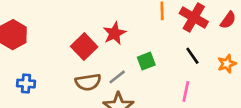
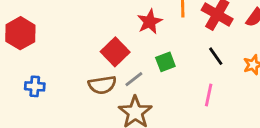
red star: (115, 33) -> (150, 22), moved
red square: (84, 47) -> (115, 52), moved

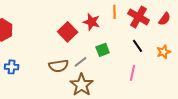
red star: (150, 22) -> (92, 22), turned -30
red square: (115, 52) -> (68, 32), moved

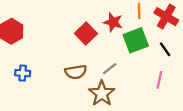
green square: (103, 50) -> (136, 40), moved, size x1.6
gray line: (81, 62) -> (110, 69), moved

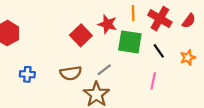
green square: (136, 40) -> (130, 42), turned 30
blue cross: (23, 73) -> (27, 74), moved

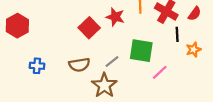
green square: (130, 42) -> (141, 51), moved
black line: (159, 51) -> (177, 34), moved, turned 32
pink line: (153, 81) -> (160, 72), turned 35

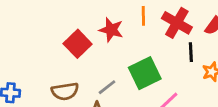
green square: (141, 51) -> (145, 73), turned -35

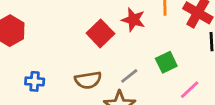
green square: (145, 73) -> (166, 62), size x0.7

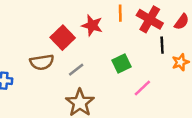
gray line: (129, 76) -> (76, 70), moved
brown semicircle: (88, 80) -> (42, 62), moved

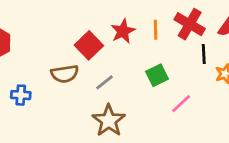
orange line: (120, 13) -> (156, 30), moved
red star: (92, 25) -> (123, 31), turned 30

